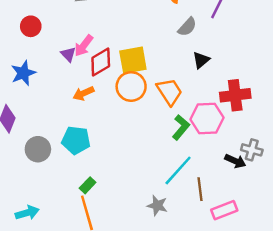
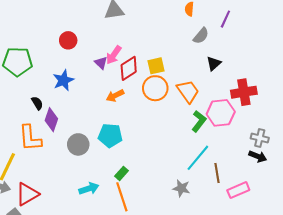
yellow square: (133, 60) -> (156, 66), size x0.7
black arrow: (235, 161) -> (258, 156), moved
cyan arrow: (27, 213) -> (89, 189), moved

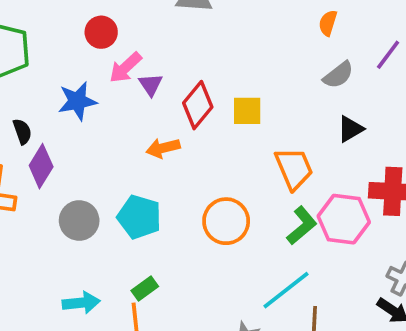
pink arrow: (114, 55) -> (125, 68), moved
red diamond: (129, 68) -> (198, 105), turned -30
orange circle: (155, 88) -> (226, 221), moved

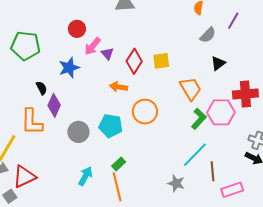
orange arrow: (163, 148) -> (119, 87), turned 30
orange circle: (226, 221) -> (145, 112), moved
cyan arrow: (81, 303) -> (85, 176), turned -48

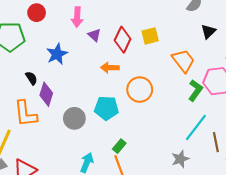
red circle: (77, 29) -> (37, 13), moved
pink arrow: (93, 46) -> (77, 17), moved, turned -30
gray star: (176, 183) -> (180, 159), turned -30

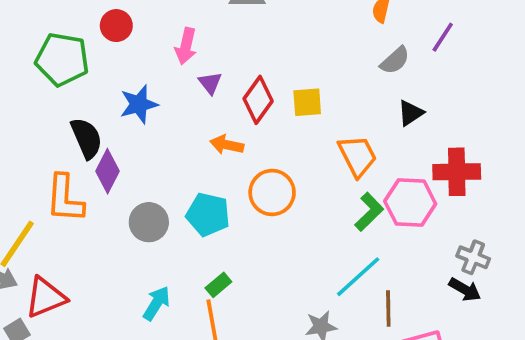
black semicircle: (31, 78) -> (87, 138), size x1.6

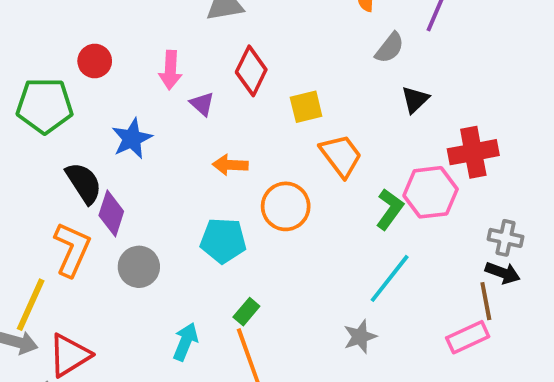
red diamond: (258, 100) -> (251, 71), moved
orange trapezoid: (357, 156) -> (341, 156), moved
orange L-shape: (65, 199) -> (72, 249), turned -150
gray circle: (149, 222) -> (139, 267), moved
brown line: (388, 309) -> (486, 301), moved

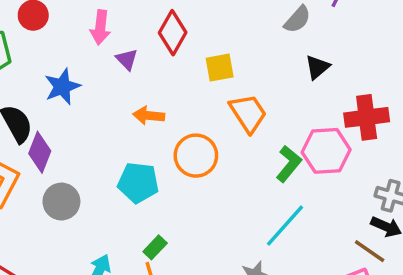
brown line: (486, 301) -> (370, 251), turned -48

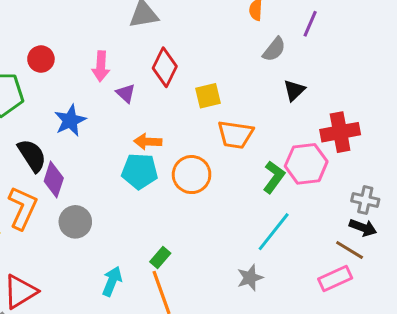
orange trapezoid: (248, 113) -> (235, 135), turned 135
cyan pentagon: (138, 183) -> (140, 171), moved

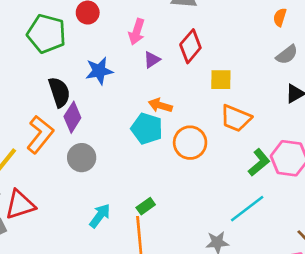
purple triangle: (126, 93) -> (152, 60), turned 30

